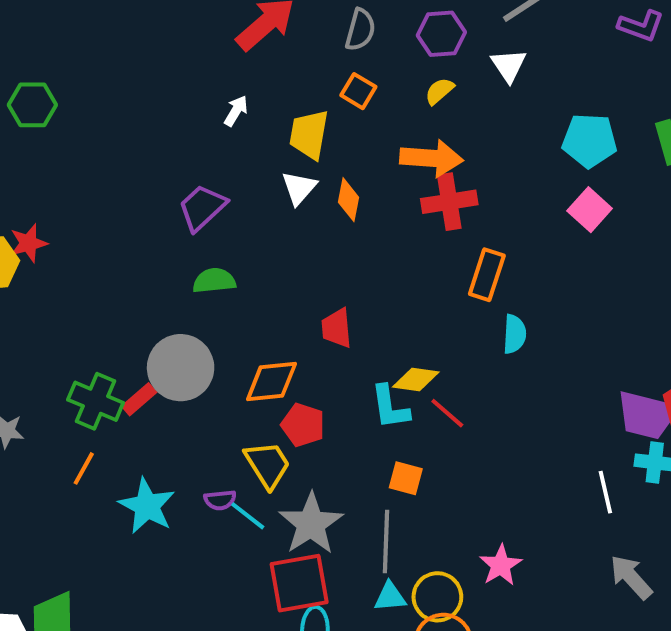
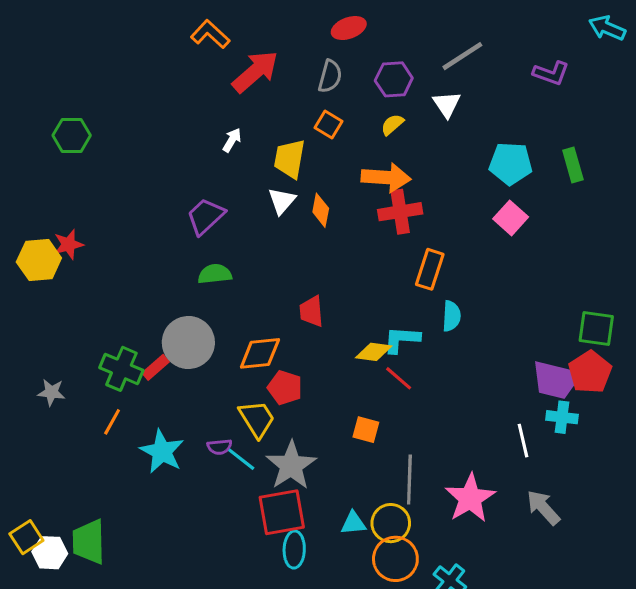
cyan L-shape: (390, 407) -> (402, 339), moved, turned 102
gray line: (386, 542) -> (409, 479), moved
pink star: (501, 565) -> (470, 498), moved, size x1.5

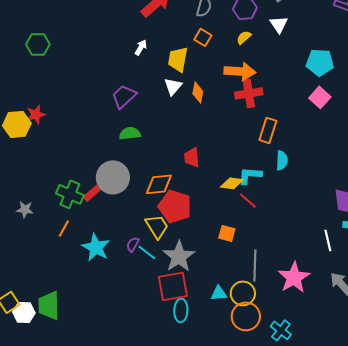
red pentagon: (285, 388) -> (175, 206), size x1.5
purple semicircle: (220, 447) -> (133, 244), turned 126

